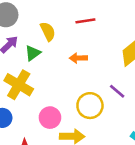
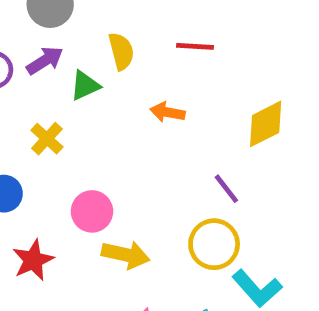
yellow cross: (19, 85) -> (47, 139), size x0.6
yellow circle: (90, 106) -> (214, 244), moved

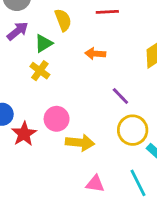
yellow cross: (47, 139) -> (40, 71), moved
purple line: (226, 189) -> (120, 96), moved
red star: (33, 260) -> (24, 134), moved

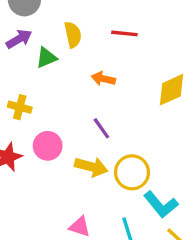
yellow cross: (40, 71) -> (20, 107), moved, turned -30
purple line: (120, 96) -> (101, 128), moved
yellow arrow: (80, 143) -> (91, 167), moved

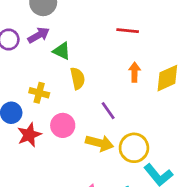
yellow semicircle: (73, 35) -> (78, 78), moved
green triangle: (46, 58) -> (62, 51), turned 48
orange arrow: (103, 79) -> (135, 72), moved, turned 78

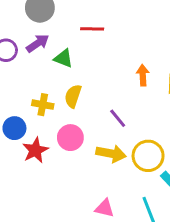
red line: (128, 31) -> (92, 29), moved
yellow semicircle: (78, 78) -> (73, 96), moved, turned -145

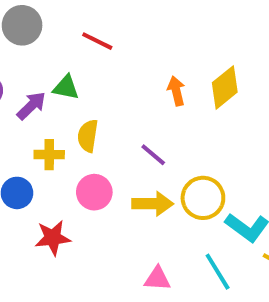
red line: (92, 29) -> (97, 41), turned 35
purple arrow: (38, 43) -> (31, 106), moved
red star: (35, 150) -> (53, 238), moved, turned 30

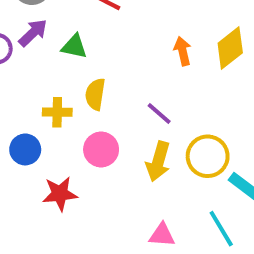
purple arrow: (31, 106) -> (33, 33), moved
yellow arrow: (153, 204) -> (158, 161), turned 105

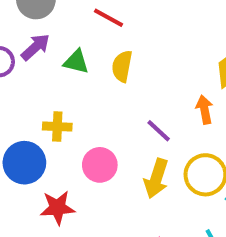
orange arrow: (183, 51) -> (204, 110), moved
yellow semicircle: (95, 94) -> (122, 66), moved
blue circle: (25, 149) -> (24, 163), size x1.4

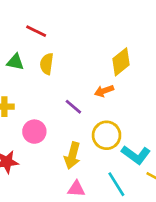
orange arrow: (204, 110) -> (104, 91), turned -96
yellow arrow: (156, 178) -> (72, 156), moved

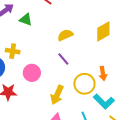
yellow semicircle: (47, 64) -> (65, 35), moved, turned 49
orange arrow: (104, 91) -> (103, 73), moved, turned -88

